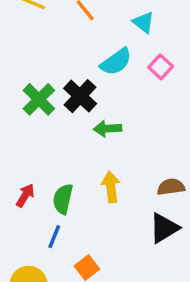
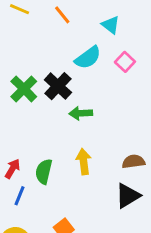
blue line: (54, 237) -> (20, 196), moved

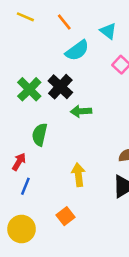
cyan semicircle: (88, 58) -> (77, 50), moved
yellow arrow: (84, 162) -> (78, 175), moved
green semicircle: (44, 172) -> (40, 135), moved

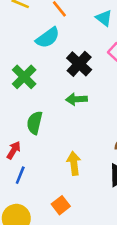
cyan semicircle: (77, 50) -> (48, 38), moved
black cross: (60, 87) -> (79, 64), moved

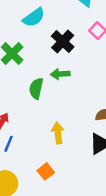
green semicircle: (35, 123) -> (36, 88), moved

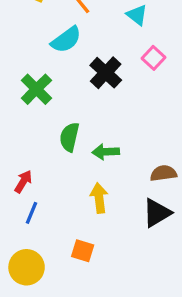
green arrow: (60, 74) -> (106, 152), moved
orange square: (46, 171) -> (83, 251), turned -35

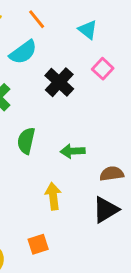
green arrow: (106, 152) -> (73, 151), moved
orange square: (83, 251) -> (38, 244), turned -35

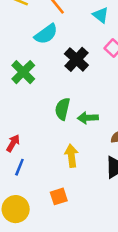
green semicircle: (26, 141) -> (63, 109), moved

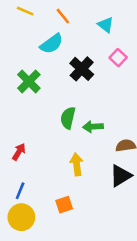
blue line: (19, 167) -> (20, 191), moved

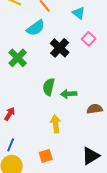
black triangle: (121, 176) -> (91, 156), moved

